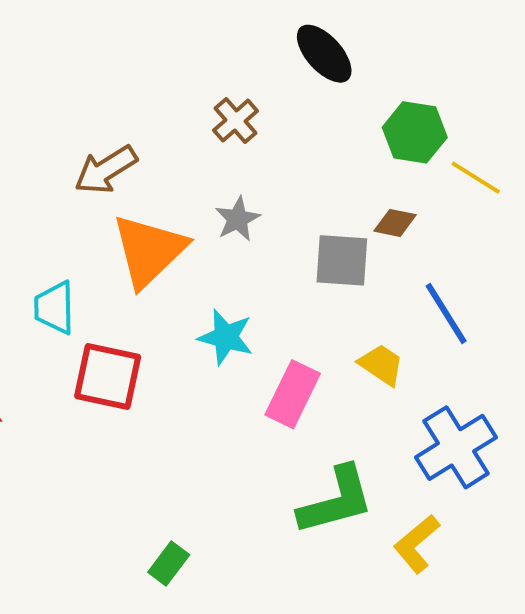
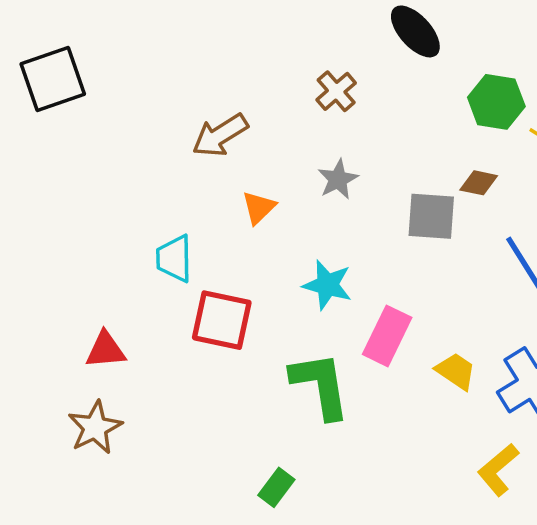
orange triangle: (149, 251) -> (259, 207), size x0.5
yellow trapezoid: (381, 365) -> (456, 371), moved
green L-shape: (336, 501) -> (320, 385), moved, turned -84

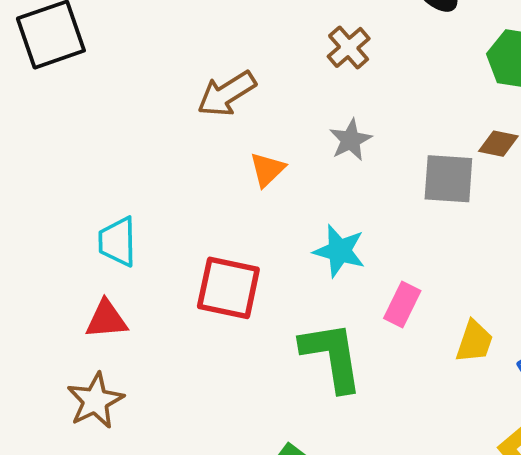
cyan trapezoid: (174, 259) -> (117, 242), moved
pink rectangle: (387, 336) -> (402, 305), size x0.7
yellow trapezoid: (456, 371) -> (474, 342), turned 75

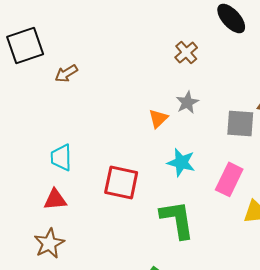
brown arrow: (227, 94) -> (66, 73), moved, size x0.7
orange triangle: (267, 170) -> (158, 118), moved
pink rectangle: (402, 305) -> (229, 179), moved, size x1.4

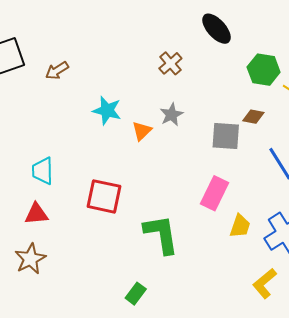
brown arrow: (66, 73) -> (57, 71), moved
cyan star: (181, 162) -> (107, 110), moved

